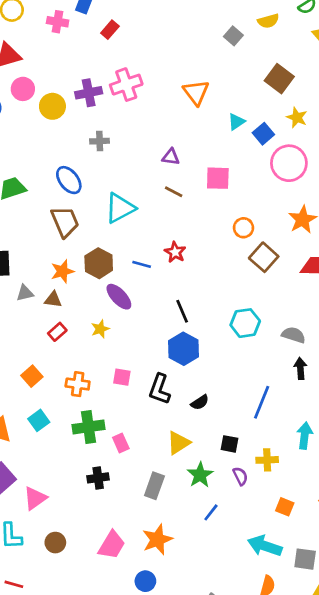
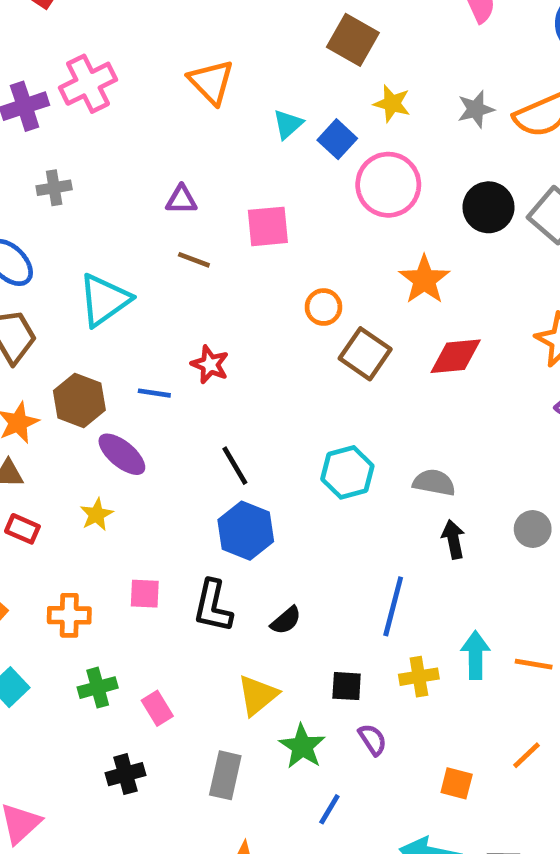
red rectangle: (57, 332) -> (22, 529), turned 72
green cross: (88, 427) -> (98, 688), size x0.7
yellow cross: (267, 460) -> (419, 677), moved

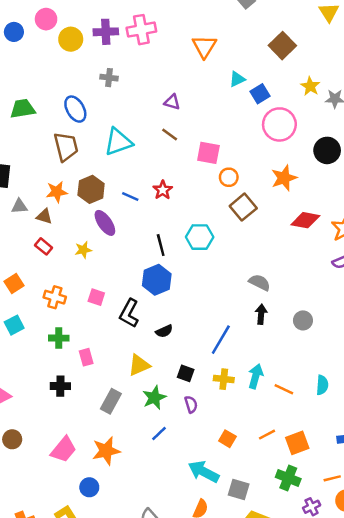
yellow star: (392, 104) -> (310, 86), moved
pink square: (268, 226) -> (208, 153), moved
red diamond: (456, 356) -> (305, 220), moved
cyan hexagon: (347, 472) -> (200, 237), moved

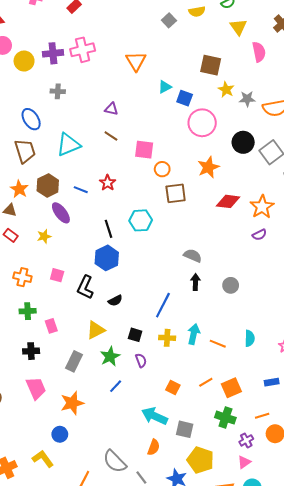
brown square: (282, 46) -> (211, 65), moved, turned -30
blue square: (260, 94) -> (185, 98), turned -35
orange star: (57, 192) -> (19, 189), turned -30
brown square: (243, 207) -> (176, 193), turned 35
pink trapezoid: (63, 449) -> (36, 388), moved, turned -60

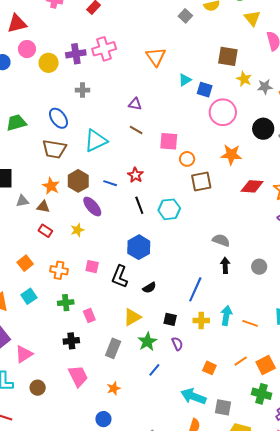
brown trapezoid: (25, 151) -> (54, 149), turned 120
orange star: (208, 167) -> (231, 155), turned 30
black line: (108, 229) -> (139, 205), moved
orange star: (72, 403) -> (114, 388), size x0.6

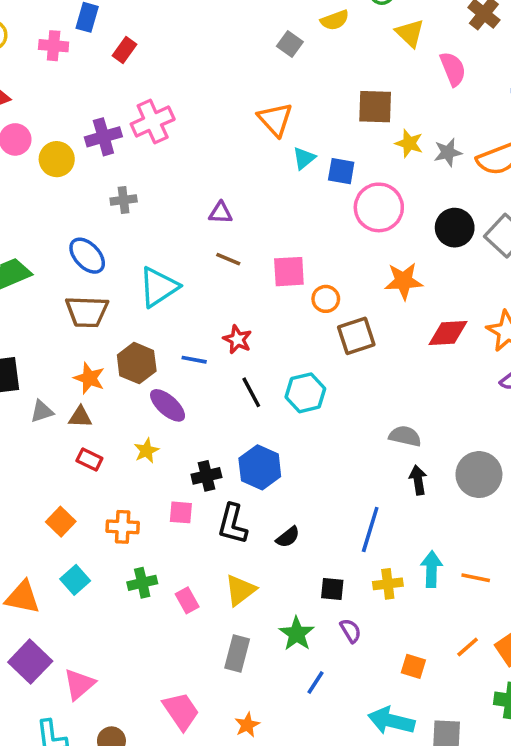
orange triangle: (156, 57) -> (275, 119), moved
gray circle: (259, 267) -> (479, 475), size x1.6
yellow triangle: (132, 317) -> (240, 590), moved
black cross: (71, 341) -> (206, 476), moved

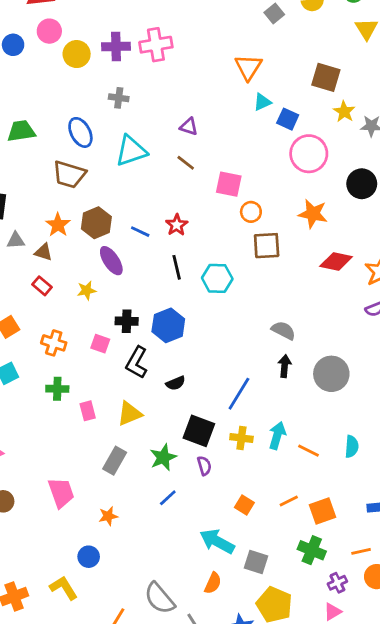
cyan triangle: (159, 287) -> (131, 151), moved
black square: (332, 589) -> (199, 431), size x1.6

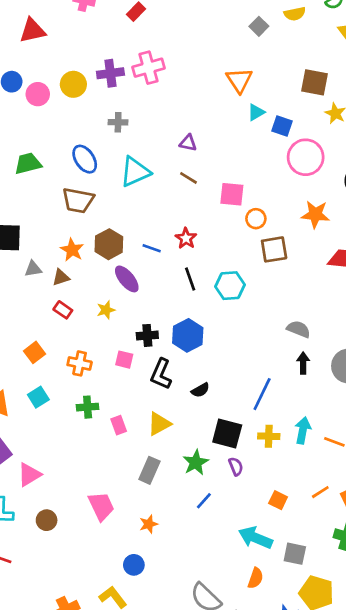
pink circle: (49, 31) -> (38, 94), moved
brown triangle: (43, 252) -> (61, 277), turned -30

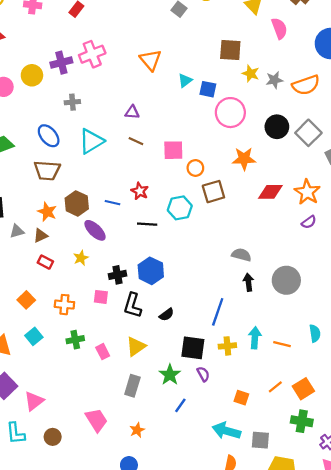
orange triangle: (239, 80) -> (151, 60), moved
black line: (190, 279) -> (147, 224), turned -60
cyan hexagon: (230, 286) -> (180, 208), moved

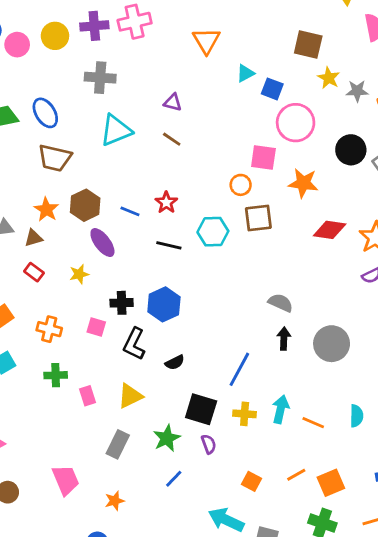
gray cross: (72, 102) -> (100, 78), size x1.5
blue ellipse: (49, 136) -> (45, 113), moved
pink square: (173, 150) -> (263, 158), moved

